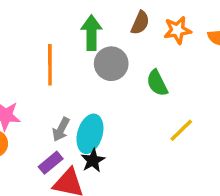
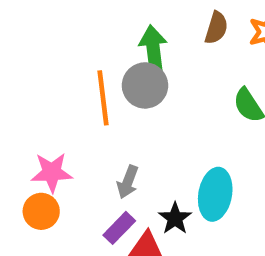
gray circle: (111, 64) -> (145, 85), moved
cyan ellipse: (90, 134) -> (215, 194), moved

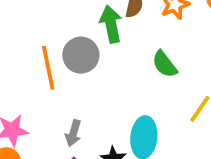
green arrow: (153, 49) -> (111, 24), moved

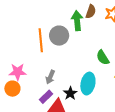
green semicircle: (165, 64) -> (103, 57), moved

